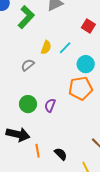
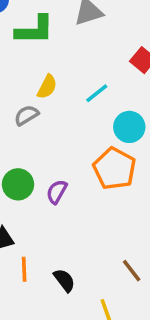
green L-shape: (26, 17) -> (35, 30), turned 40
yellow semicircle: (46, 47) -> (47, 87), moved
orange pentagon: (80, 88) -> (115, 169), turned 30

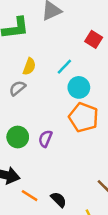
cyan circle: (129, 127) -> (79, 87), moved
orange line: (24, 269) -> (30, 196), turned -48

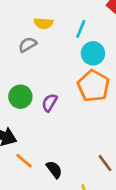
yellow semicircle: (29, 66) -> (43, 23), turned 66
cyan line: (64, 67) -> (81, 29), turned -30

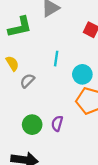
yellow semicircle: (43, 23) -> (12, 63), moved, turned -112
cyan line: (81, 29) -> (56, 59), moved

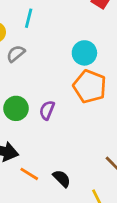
cyan line: (56, 59) -> (29, 18), moved

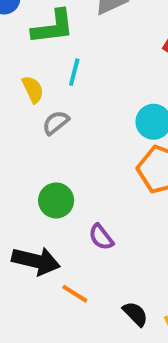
purple semicircle: (47, 110) -> (101, 237), moved, turned -60
black semicircle: (62, 179) -> (135, 314), moved

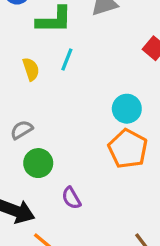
gray semicircle: (56, 123) -> (22, 130), moved

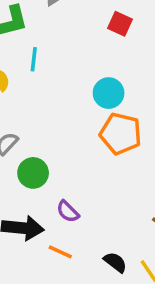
purple semicircle: (71, 198) -> (68, 212), moved

